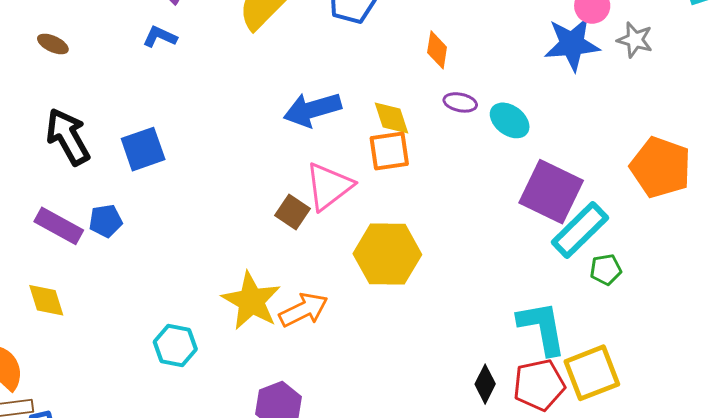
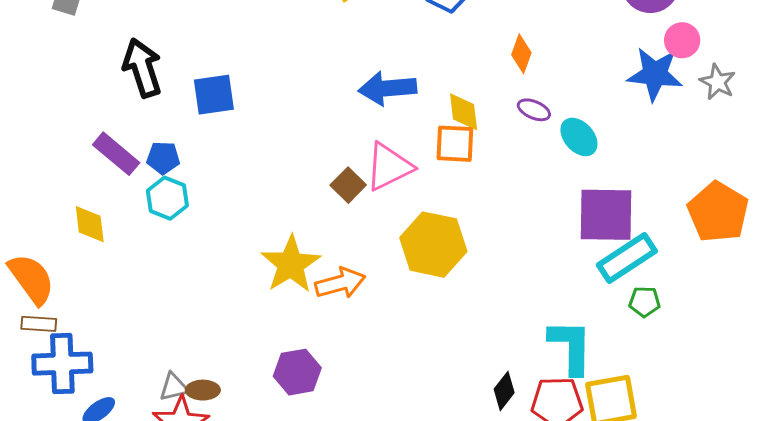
purple square: (551, 192) -> (606, 215), turned -36
cyan hexagon: (175, 345) -> (167, 198), moved

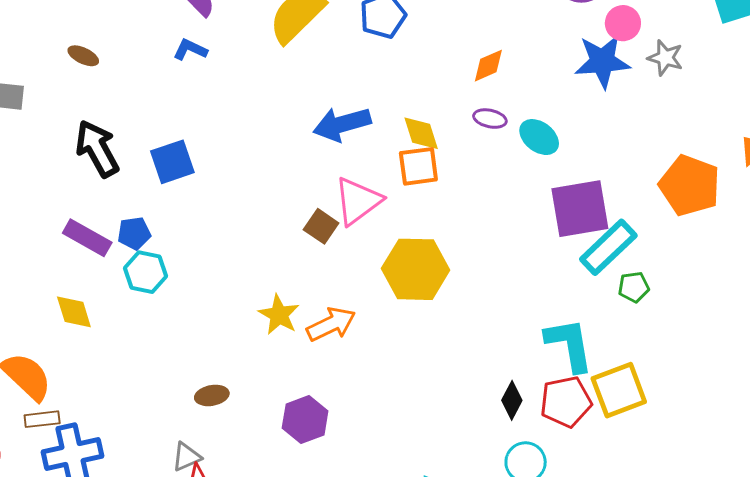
orange diamond: (521, 54) -> (488, 66), moved, turned 57
yellow star: (291, 264) -> (279, 315), size x0.7
brown ellipse: (203, 390) -> (212, 395), moved

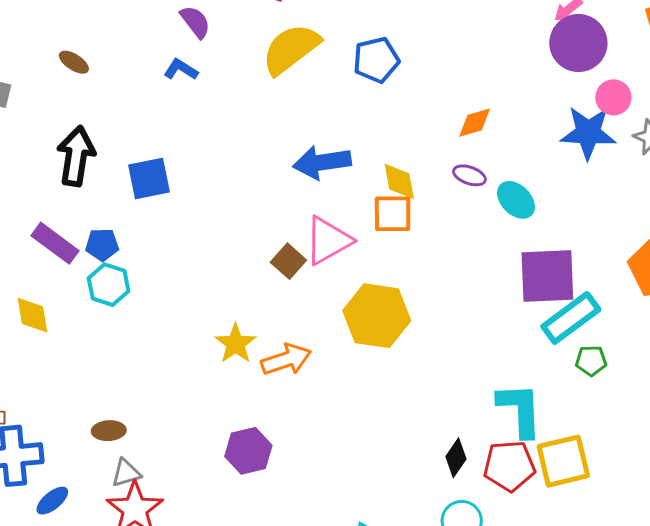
black arrow: (97, 149) -> (76, 156), turned 30
brown ellipse: (212, 395) -> (109, 431), moved

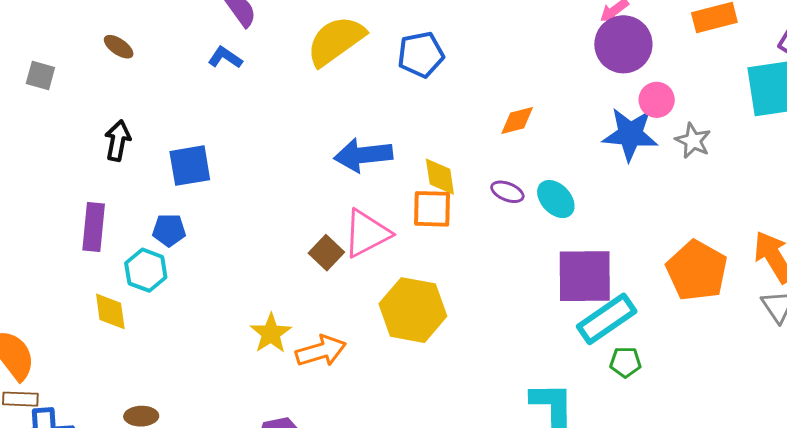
black arrow: (76, 156) -> (118, 141), size x0.7
purple ellipse: (469, 175) -> (507, 192), moved
purple rectangle: (55, 243) -> (94, 227), turned 57
blue pentagon: (102, 245) -> (169, 230), moved
yellow diamond: (33, 315) -> (110, 311), moved

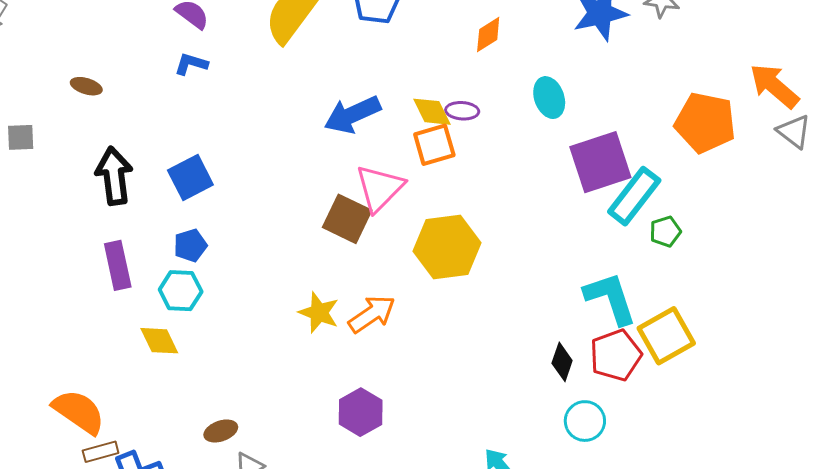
black arrow: (118, 141) -> (114, 176), size x1.4
purple ellipse: (507, 192) -> (462, 111), moved
cyan ellipse: (556, 199) -> (549, 98), turned 42
brown square: (326, 253) -> (347, 219), size x1.4

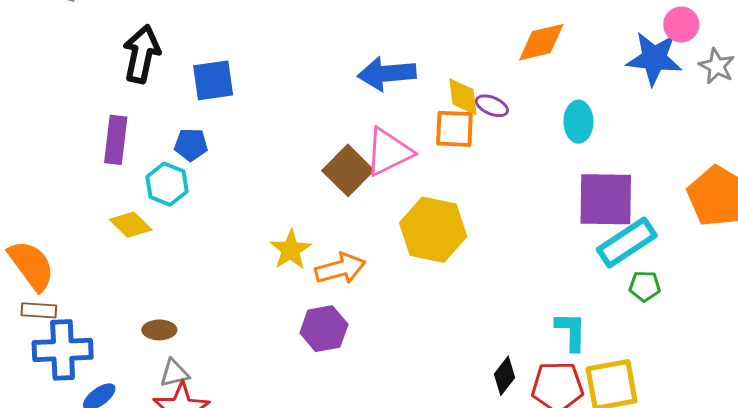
orange diamond: (488, 35) -> (541, 42), size x1.4
cyan L-shape: (610, 298) -> (571, 331), size x0.7
yellow diamond: (159, 341) -> (131, 225), turned -39
purple hexagon: (361, 412) -> (324, 329), moved

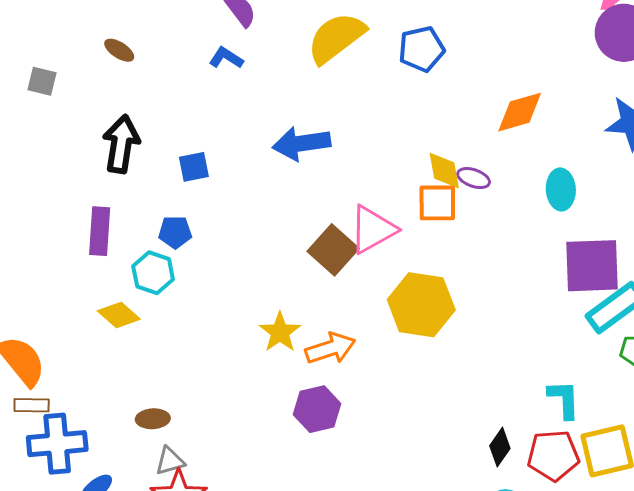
blue arrow: (387, 74) -> (301, 143), moved
blue square: (213, 80) -> (194, 167), size x0.7

